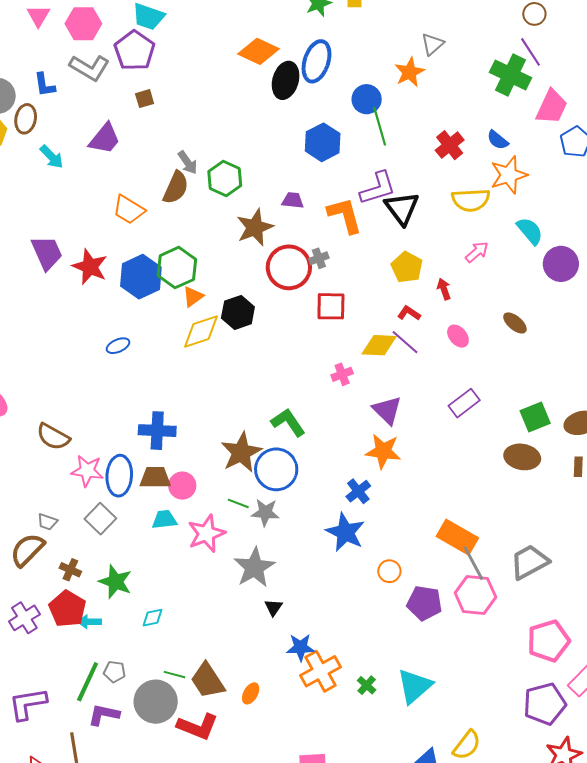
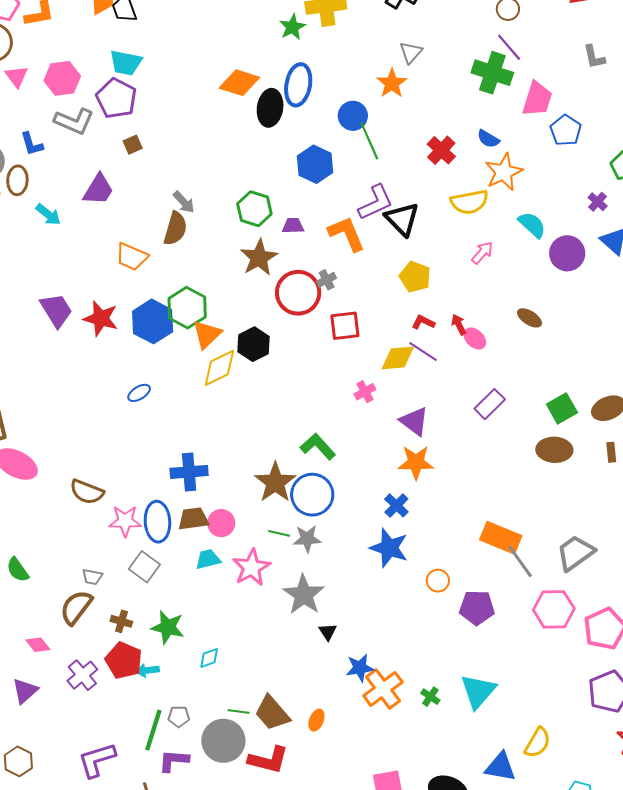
green hexagon: (225, 178) -> (254, 209), moved
red arrow: (444, 289) -> (459, 324), moved
orange triangle: (193, 297) -> (207, 334), size x1.4
pink hexagon: (475, 595) -> (554, 609), moved

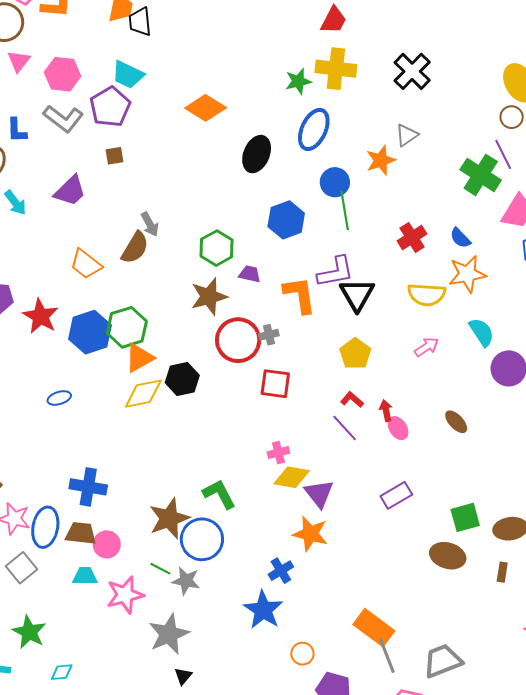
orange diamond: (239, 83) -> (206, 108), moved
blue ellipse: (298, 85) -> (314, 129), moved
yellow diamond: (398, 358) -> (292, 477), moved

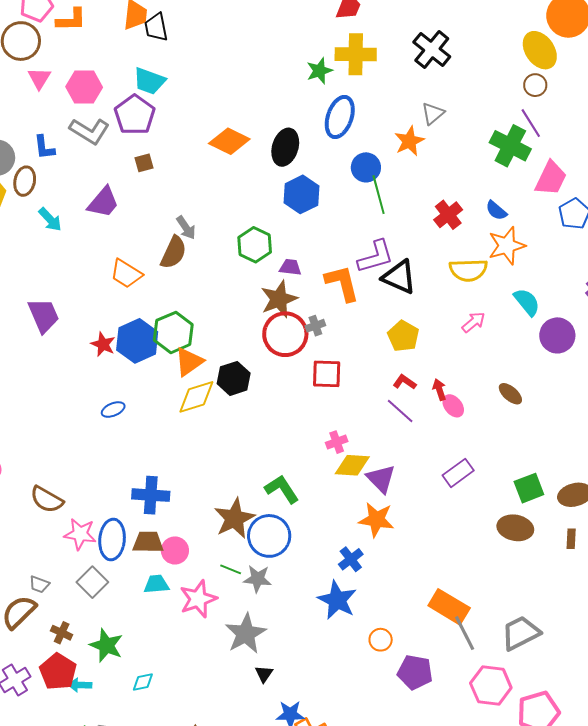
orange diamond: (206, 108) -> (229, 141), moved
blue hexagon: (286, 220) -> (302, 194), moved
black triangle: (357, 295) -> (399, 277), turned -30
brown star: (209, 297) -> (279, 299), moved
red star: (41, 316) -> (103, 344), moved, size x0.7

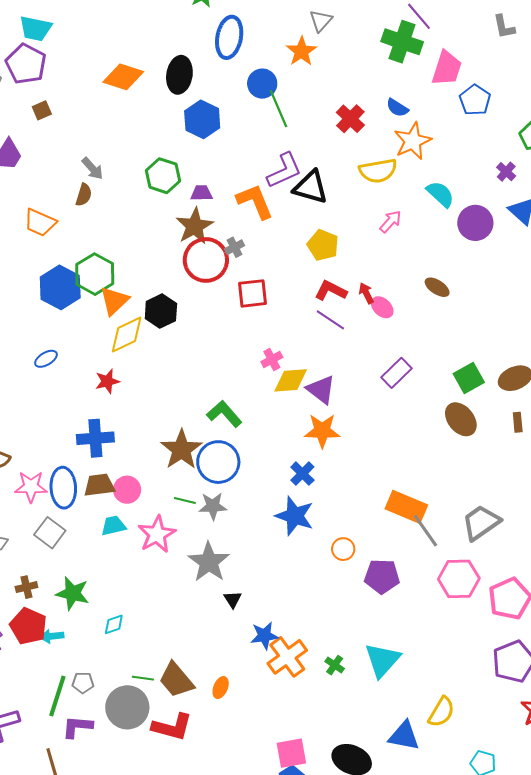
brown semicircle: (174, 252) -> (84, 195), size x0.7
red star: (103, 344) -> (107, 381), moved, turned -30
red L-shape: (405, 382) -> (331, 291), size x1.4
brown ellipse: (515, 528) -> (461, 419), turned 48
brown cross: (62, 633) -> (26, 587), turned -30

